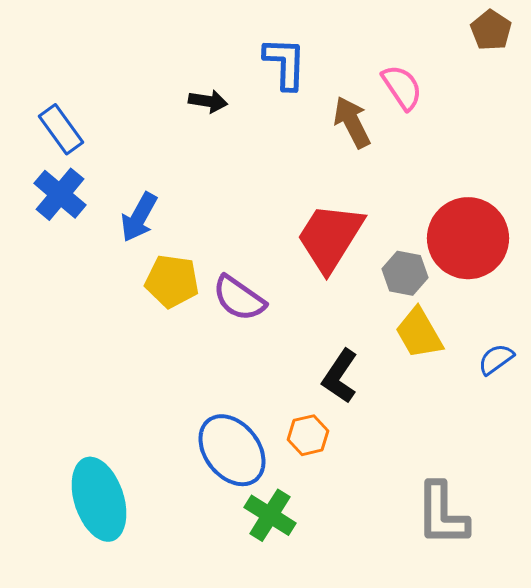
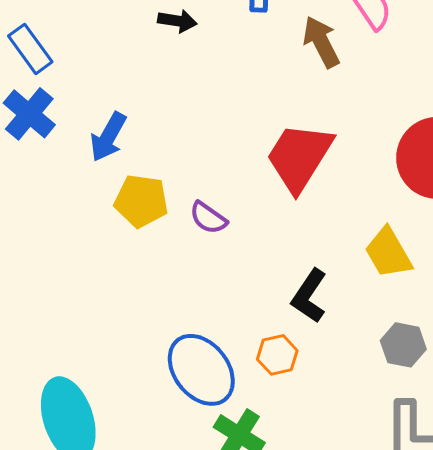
gray hexagon: (405, 273) -> (403, 345), moved
purple semicircle: (239, 298) -> (208, 218), size x0.7

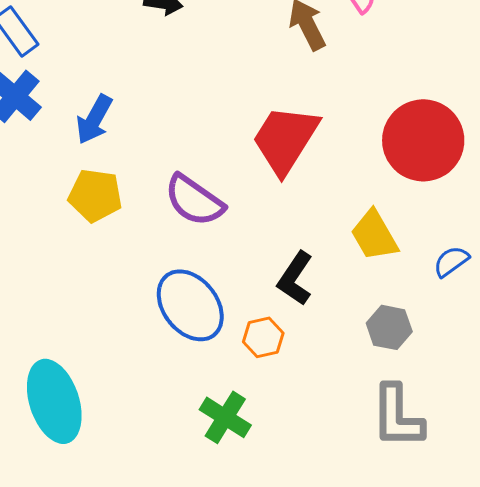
yellow pentagon: (141, 201) -> (95, 195), moved
purple semicircle: (208, 218) -> (194, 200), size x1.6
blue ellipse: (201, 370) -> (190, 305), moved

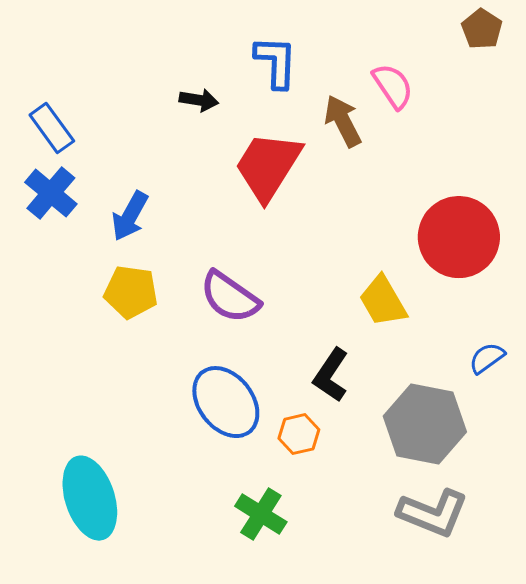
red trapezoid: (285, 139) -> (268, 166), moved
yellow trapezoid: (374, 235) -> (383, 301), moved
gray hexagon: (389, 327) -> (425, 424), size x1.8
gray L-shape: (397, 416) -> (433, 513), turned -68

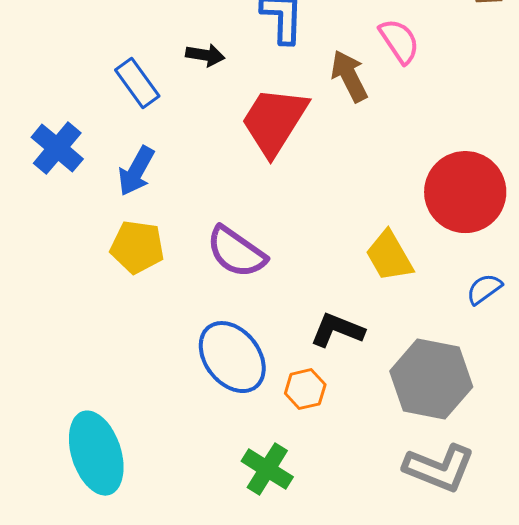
blue rectangle: (52, 128) -> (137, 83), moved
blue semicircle: (487, 358) -> (484, 289), moved
black L-shape: (331, 375) -> (337, 330), turned 78

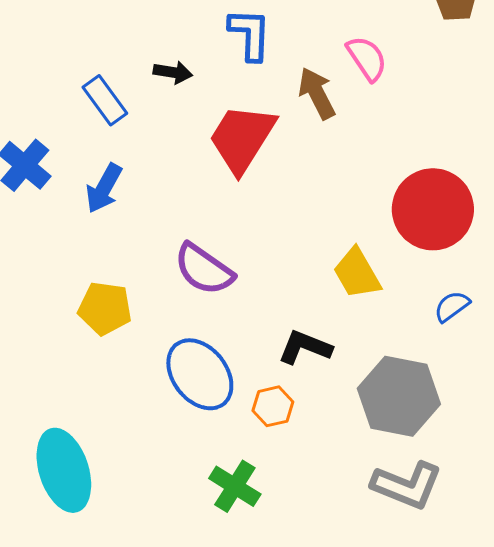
yellow pentagon: (137, 247) -> (105, 308), moved

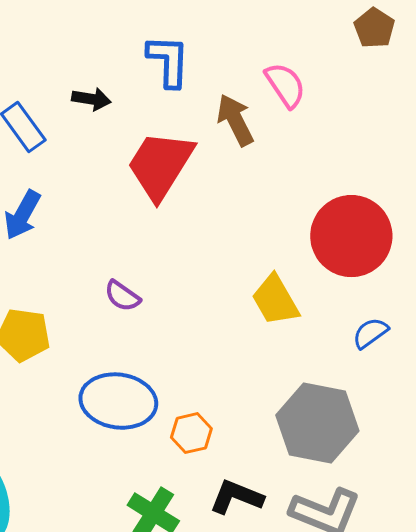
purple semicircle: (204, 269) -> (122, 296), size x0.6
black L-shape: (305, 347) -> (236, 497), moved
blue ellipse: (200, 374) -> (118, 401), turned -44

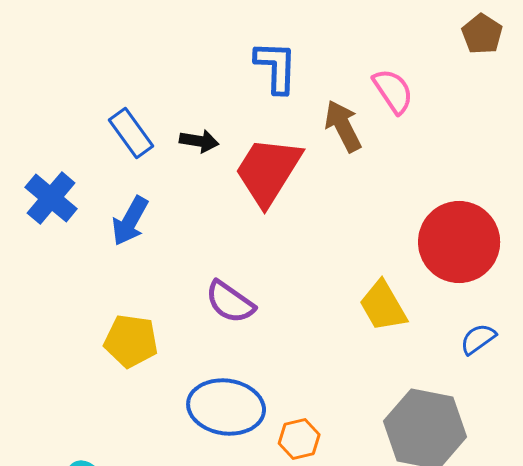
black arrow: (91, 99) -> (199, 141), moved
purple semicircle: (122, 296) -> (230, 302), size x1.4

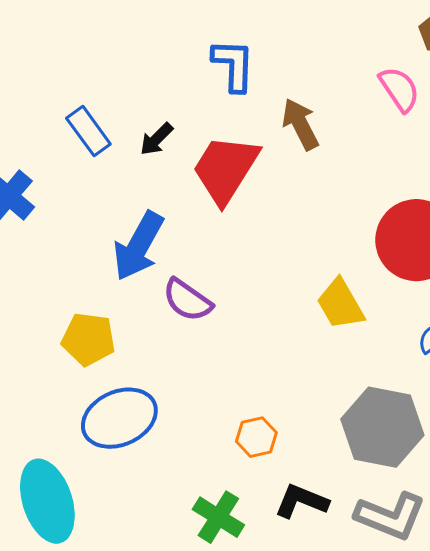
pink semicircle: (393, 91) -> (399, 89), moved
black arrow: (199, 141) -> (156, 139), turned 126
blue arrow: (130, 221) -> (138, 246), moved, size x1.4
blue ellipse: (226, 407) -> (119, 418), moved, turned -32

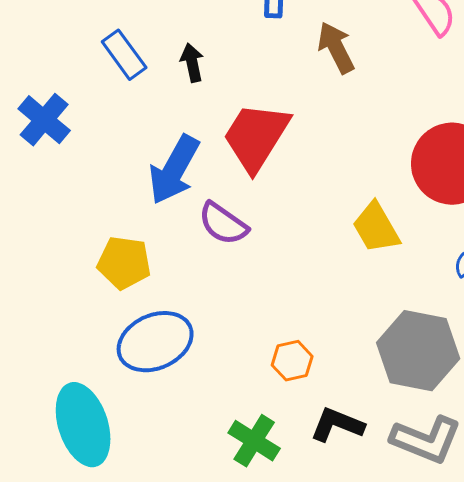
black arrow: (156, 139) -> (192, 63), turned 123
red trapezoid: (225, 169) -> (256, 137), moved

